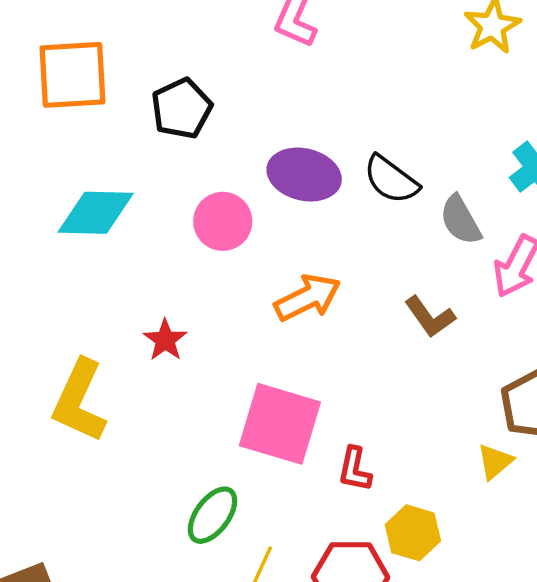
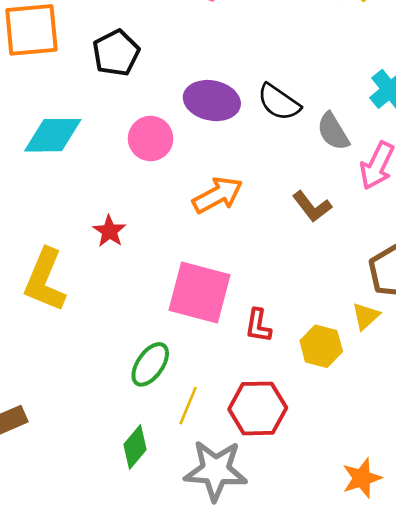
yellow hexagon: (413, 533) -> (321, 346), moved

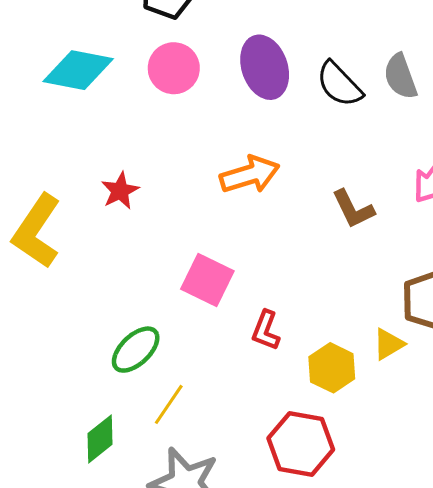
purple ellipse: (212, 101) -> (265, 67), turned 48
gray semicircle: (333, 131) -> (400, 76), moved
pink circle: (151, 139) -> (174, 68), moved
pink square: (200, 293) -> (207, 280), size x0.7
red hexagon: (258, 408) -> (301, 444), moved

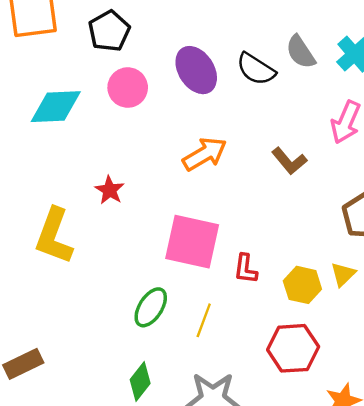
pink square: (207, 280) -> (192, 242), size x1.4
yellow triangle: (389, 344) -> (343, 274), moved
yellow line: (169, 404) -> (204, 320), moved

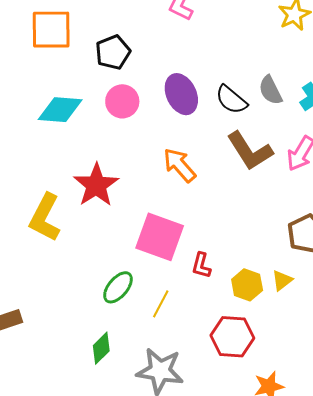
orange arrow: (205, 154) -> (179, 165), turned -108
brown L-shape: (289, 161) -> (250, 151), moved, size x1.6
red star: (110, 190) -> (96, 185), size x1.8

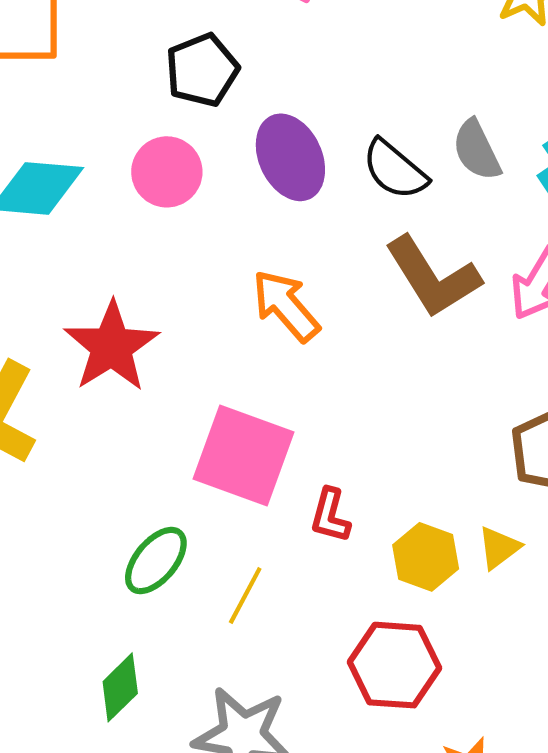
black pentagon: (113, 52) -> (202, 70), moved

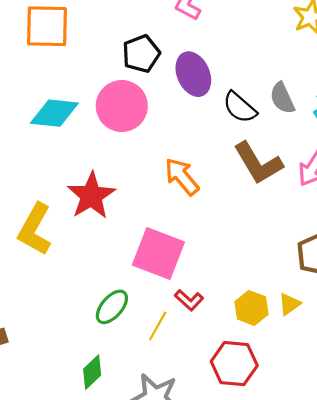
purple ellipse: (290, 157) -> (193, 74), moved
pink circle: (167, 172) -> (122, 106), size x1.4
red L-shape: (330, 515) -> (189, 300), moved, turned -64

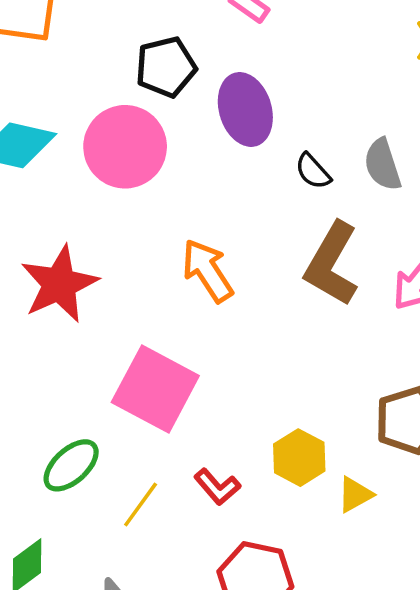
black semicircle: (240, 107) -> (313, 171), size x0.7
brown L-shape: (258, 163) -> (332, 264), turned 54
red L-shape: (189, 300) -> (217, 487), moved
yellow hexagon: (251, 308) -> (299, 458), moved

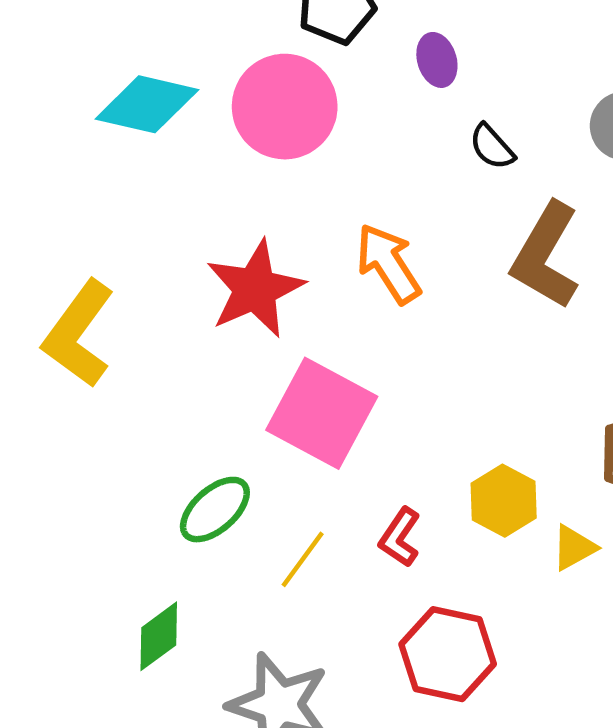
purple ellipse: (245, 109) -> (437, 60), size x0.6
black semicircle: (313, 171) -> (492, 147), moved
red star: (59, 284) -> (255, 289), moved
red L-shape: (217, 487) -> (400, 537), turned 75

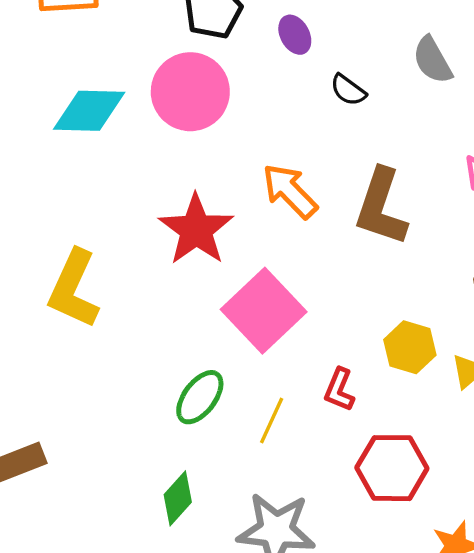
brown L-shape: (546, 256) -> (381, 207), moved
pink square: (322, 413) -> (264, 311), turned 30

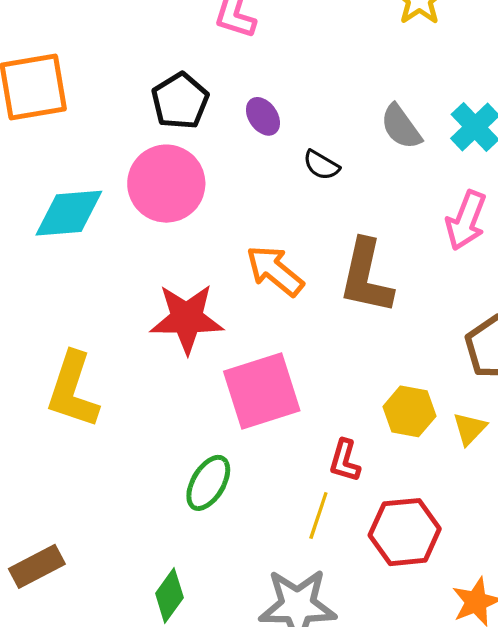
red star: (196, 230) -> (187, 319), turned -30
pink square: (264, 311) -> (262, 391), turned 32
yellow line: (272, 420) -> (318, 516), moved
green diamond: (178, 498) -> (169, 596), moved

